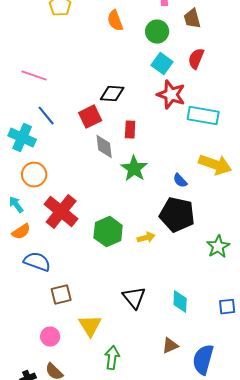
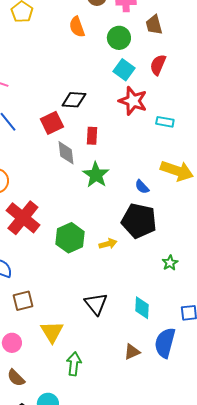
cyan rectangle: (203, 116) -> (165, 122), size x0.6
green star: (218, 247) -> (170, 263), moved, size x0.7
blue semicircle: (203, 360) -> (165, 343), moved

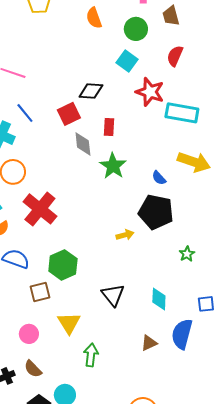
cyan square: (124, 70) -> (127, 61), moved
cyan rectangle: (165, 122) -> (182, 113), size x1.8
green hexagon: (70, 238) -> (63, 265), moved

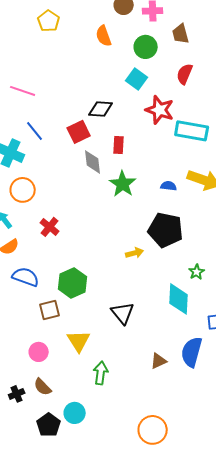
blue semicircle: (159, 178) -> (169, 186), moved, turned 140
red cross: (40, 209) -> (50, 227), size x0.6
cyan diamond: (159, 299) -> (179, 299), moved, size x1.4

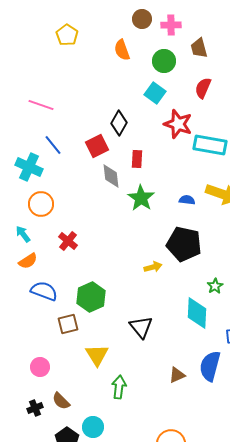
black diamond: (101, 109) -> (119, 123), turned -65
pink circle: (39, 352) -> (40, 367), moved

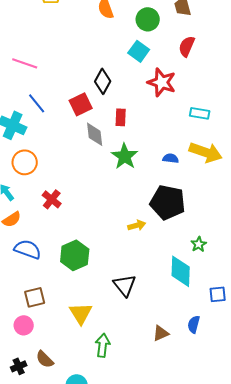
cyan rectangle: (210, 145) -> (200, 113), moved, size x0.6
brown square: (68, 324) -> (35, 297), moved
blue semicircle: (210, 366) -> (194, 324), size x0.6

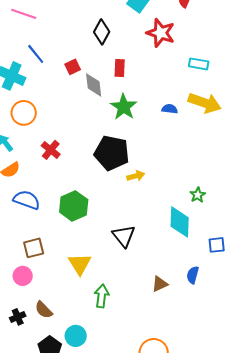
red square: (81, 104) -> (73, 67), moved, size x0.7
black pentagon: (168, 202) -> (112, 153), moved

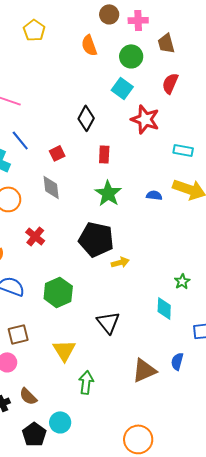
gray diamond: (94, 85) -> (51, 187), moved
cyan diamond: (180, 222) -> (164, 308), size x0.7
brown triangle: (160, 284) -> (144, 370), size x1.5

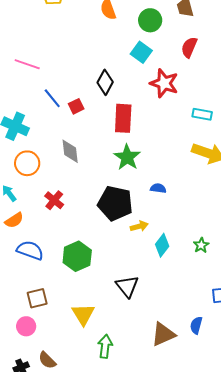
blue line: (20, 140) -> (52, 98), moved
red square: (57, 153) -> (76, 106), moved
red rectangle: (104, 154) -> (123, 118), size x1.6
blue semicircle: (154, 195) -> (158, 188), moved
cyan diamond: (164, 308) -> (162, 245), moved, turned 35

